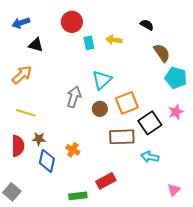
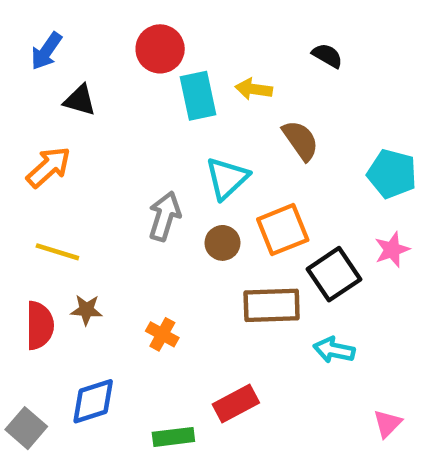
blue arrow: (21, 23) -> (46, 51), turned -36
cyan rectangle: (89, 43) -> (198, 96), size x1.5
brown semicircle: (162, 53) -> (301, 140), moved
blue diamond: (47, 161) -> (93, 401), moved, turned 60

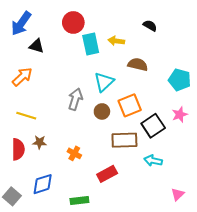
blue arrow: (46, 51) -> (21, 24), size x1.4
brown semicircle: (301, 140) -> (138, 64), turned -42
red rectangle: (236, 403) -> (107, 174), moved

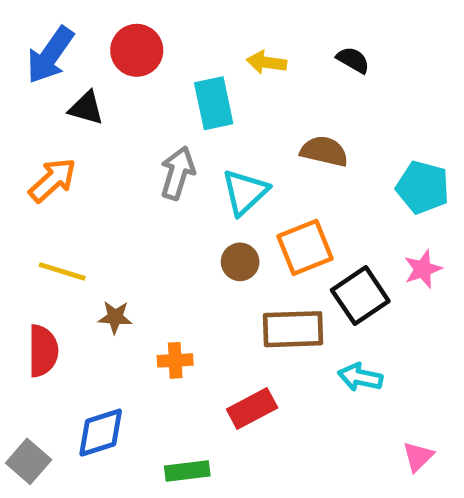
red circle: (73, 22) -> (137, 50), moved
yellow arrow: (116, 41) -> (267, 62), moved
gray arrow: (75, 99) -> (178, 173), moved
brown star: (40, 142) -> (115, 317), moved
orange cross: (74, 153) -> (175, 360), turned -32

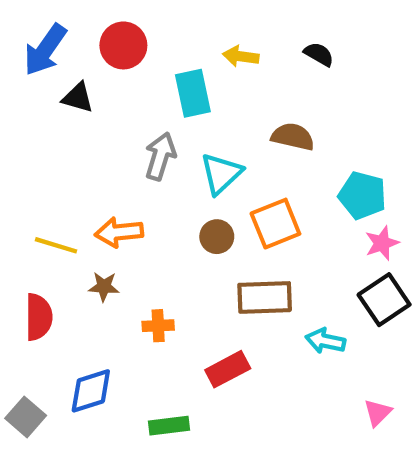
orange arrow: (53, 180) -> (119, 232), moved, turned -144
cyan pentagon: (423, 187) -> (362, 195), moved
black square: (360, 296) -> (384, 300), moved

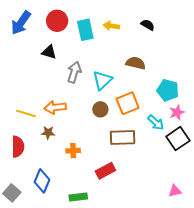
cyan rectangle: (193, 93) -> (85, 30), moved
black triangle: (78, 98) -> (49, 52), moved
cyan arrow: (325, 341) -> (156, 122), moved, turned -150
blue diamond: (91, 391) -> (42, 181), turned -50
pink triangle: (378, 413) -> (175, 191), turned 32

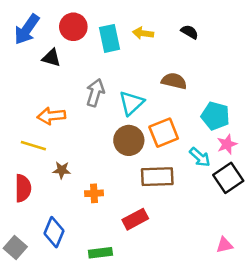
black triangle: (49, 52) -> (51, 58), moved
orange arrow: (55, 107) -> (51, 116), moved
brown circle: (100, 109) -> (129, 140), size x1.5

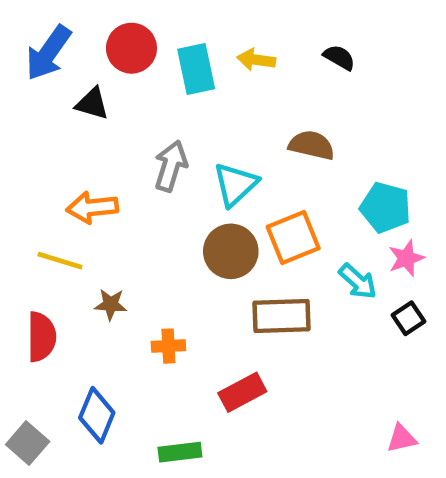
black square: (228, 178) -> (409, 318), size x0.6

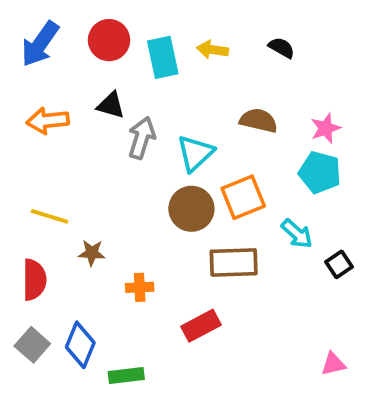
black triangle: (92, 104) -> (111, 105), moved
orange arrow: (92, 207) -> (48, 121), moved
pink star: (406, 258) -> (326, 128), moved
gray square: (28, 443) -> (32, 345), moved
green rectangle: (180, 452) -> (126, 376), moved

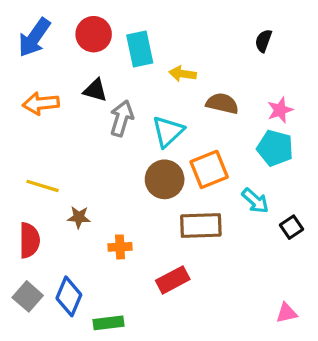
black semicircle: (282, 48) -> (263, 41), moved, turned -100
yellow arrow: (213, 50) -> (183, 74), moved

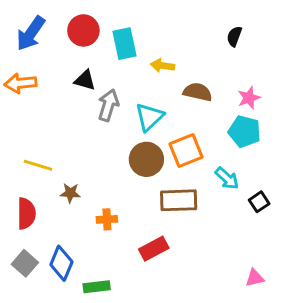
orange arrow: (41, 103) -> (20, 83), moved

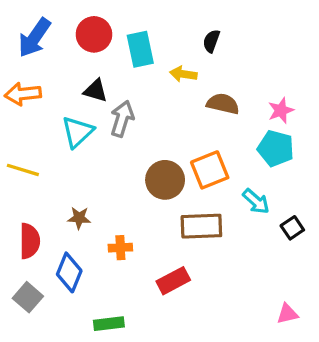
black semicircle: (234, 36) -> (211, 41), moved
cyan triangle: (149, 117) -> (77, 132), moved
yellow line: (38, 165) -> (23, 170), moved
blue diamond: (61, 263) -> (69, 272), moved

